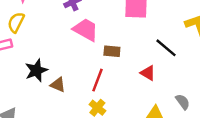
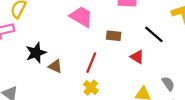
brown rectangle: (112, 51) -> (114, 36), moved

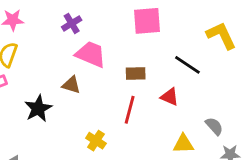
red line: (91, 63) -> (130, 110), moved
brown triangle: (55, 66) -> (71, 85), moved
yellow cross: (91, 88) -> (96, 141), moved

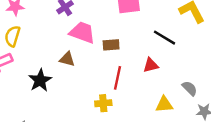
brown rectangle: (136, 73) -> (111, 45), moved
red triangle: (170, 97) -> (151, 65), turned -35
yellow cross: (96, 141) -> (103, 103), moved, turned -35

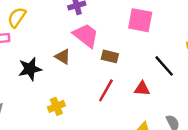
yellow cross: (103, 103) -> (56, 106), moved, turned -35

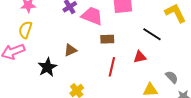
pink trapezoid: (86, 35) -> (92, 16), moved
brown triangle: (63, 57) -> (70, 50), turned -40

